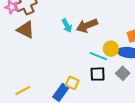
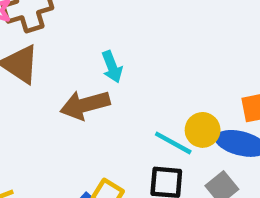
brown arrow: (87, 26) -> (85, 105), moved

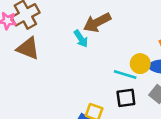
brown arrow: (85, 105) -> (97, 22), moved

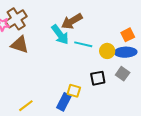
cyan arrow: (81, 39) -> (60, 35), size x1.5
cyan line: (125, 75) -> (83, 44), moved

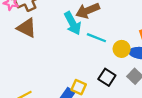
black square: (98, 78) -> (107, 77), turned 35

